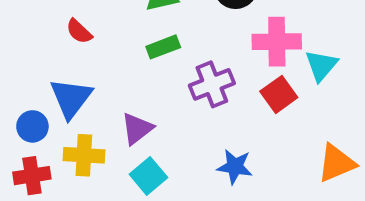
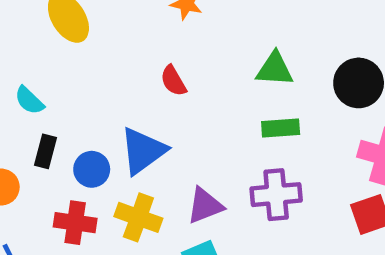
green rectangle: (163, 47) -> (281, 128), moved
purple cross: (212, 84) -> (276, 195), moved

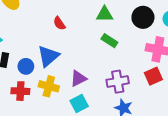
green rectangle: (281, 128) -> (109, 41), turned 42
purple cross: (276, 195) -> (118, 82), moved

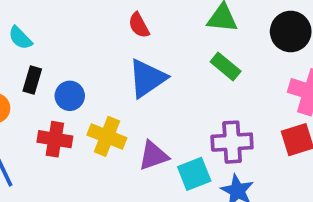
blue triangle: (48, 56) -> (147, 78), moved
purple triangle: (78, 78) -> (153, 156), moved
cyan square: (79, 104) -> (194, 174), moved

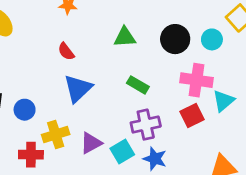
green rectangle: (226, 66) -> (138, 85), moved
yellow cross: (107, 136) -> (56, 134), turned -30
red cross: (55, 139) -> (31, 155), moved

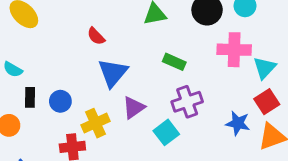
red square: (192, 115) -> (267, 102), moved
purple triangle: (91, 143) -> (134, 108), moved
blue star: (155, 159) -> (238, 123), moved

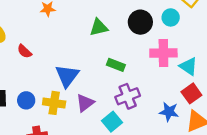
red semicircle: (96, 36) -> (24, 51), moved
cyan triangle: (265, 68) -> (188, 66), turned -36
yellow cross: (95, 123) -> (54, 103), moved, turned 35

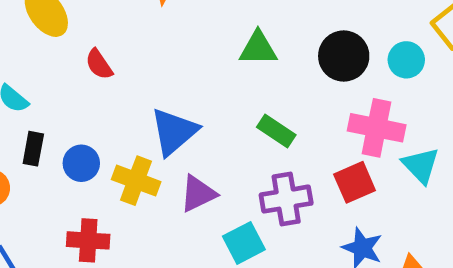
red square: (191, 93) -> (355, 182), moved

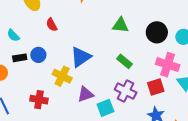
black rectangle: (33, 149) -> (20, 58), turned 64
blue circle: (81, 163) -> (38, 55), moved
purple triangle: (198, 194) -> (85, 94), moved
purple cross: (286, 199) -> (126, 91), turned 30

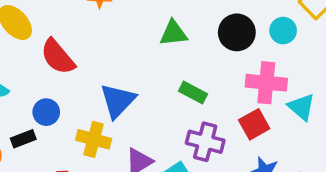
red semicircle: (52, 25) -> (58, 57), size x1.6
black rectangle: (20, 58) -> (23, 139), moved

